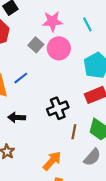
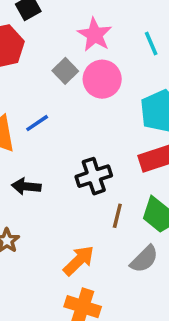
pink star: (52, 21) -> (95, 35), turned 30

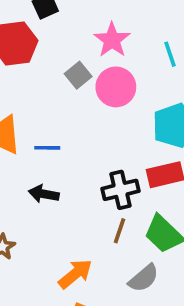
blue line: (37, 123) -> (47, 148), moved, turned 30
black cross: (94, 176) -> (121, 190), moved
black arrow: (26, 186) -> (44, 194), moved

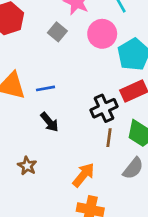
pink circle: (116, 87) -> (102, 34), moved
black arrow: (44, 194) -> (49, 122), turned -130

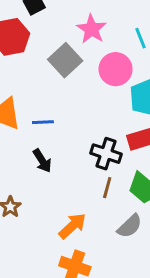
gray square: (57, 32) -> (65, 60), size x1.5
black cross: (104, 108) -> (106, 154), turned 35

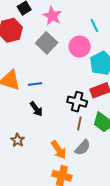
pink star: (92, 29) -> (52, 16), moved
orange arrow: (72, 226) -> (59, 150), turned 102
gray semicircle: (130, 226) -> (83, 148), moved

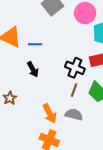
gray semicircle: (83, 148) -> (74, 115), turned -126

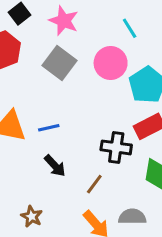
brown line: (74, 90) -> (94, 184), moved, turned 32

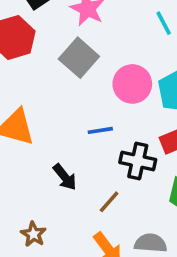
pink circle: (111, 63) -> (132, 84), moved
blue line: (49, 128) -> (100, 130), moved

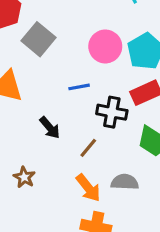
gray square: (79, 58) -> (39, 39), moved

